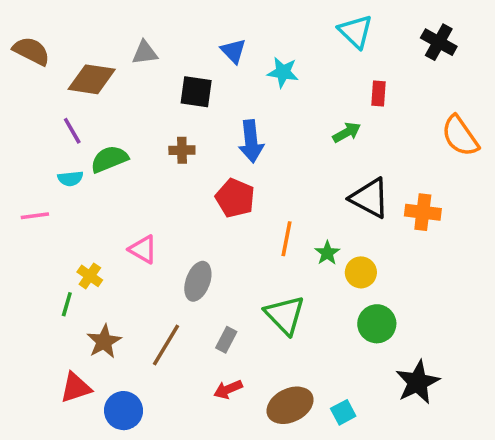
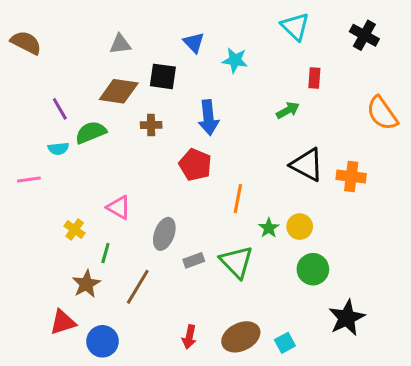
brown diamond: (92, 79) -> (119, 91), moved
green star: (327, 253) -> (269, 228), moved
green line: (67, 304) -> (105, 253), moved
gray rectangle: (226, 340) -> (194, 260), moved, turned 42
red arrow: (228, 389) -> (189, 337), moved, turned -55

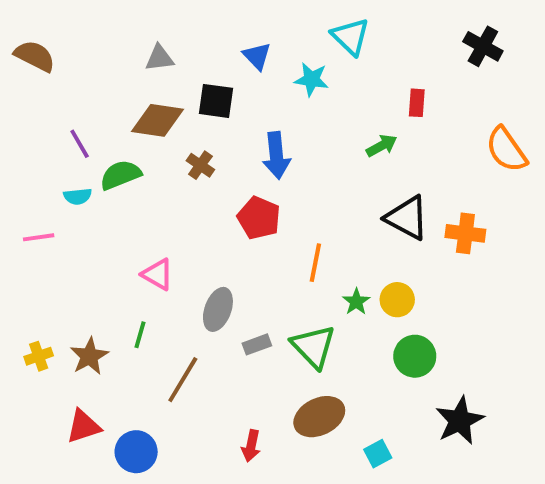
cyan triangle: (295, 26) -> (350, 37), moved
brown cross: (151, 125) -> (200, 165), turned 36
yellow cross: (75, 229) -> (39, 356), moved, turned 36
brown star: (86, 284) -> (89, 356), moved
brown ellipse: (241, 337) -> (319, 417), moved

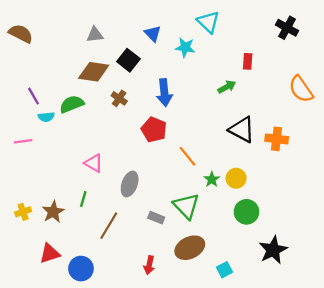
black square: (216, 101) -> (128, 60), turned 30
purple line: (80, 144) -> (34, 96), moved
orange line: (315, 263) -> (187, 156), turned -50
gray rectangle: (257, 344) -> (156, 218), moved, turned 42

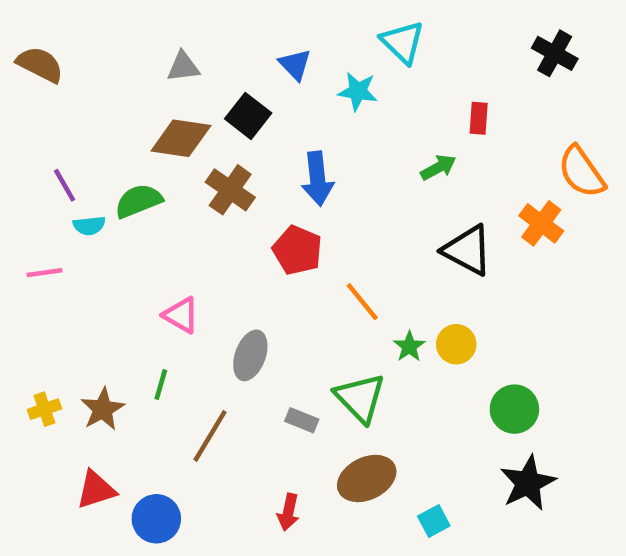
brown cross: (119, 98) -> (230, 190), size x1.5
orange cross: (277, 139) -> (541, 223), moved, turned 30
green circle: (246, 212) -> (514, 409), moved

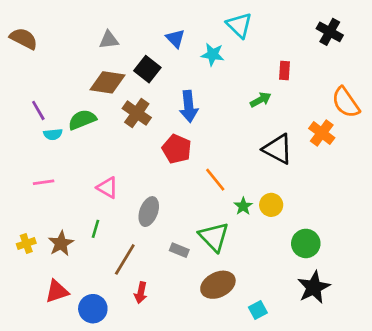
pink line: (44, 273) -> (44, 182), moved
red arrow: (288, 512) -> (141, 293), moved

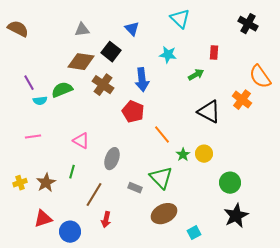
cyan star: (213, 54) -> (168, 55), moved

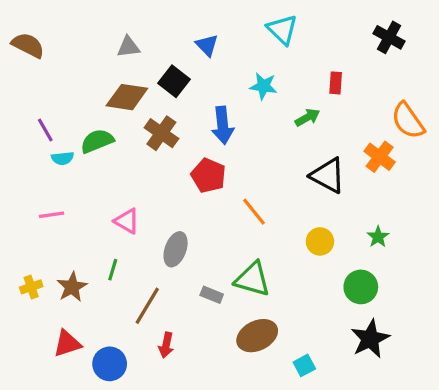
green star: (183, 155) -> (378, 237), moved
green triangle: (161, 178) -> (252, 279), turned -30

